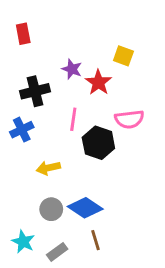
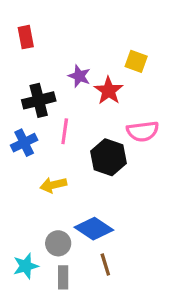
pink line: (73, 119) -> (65, 131), moved
gray circle: (51, 209) -> (58, 243), moved
cyan star: (23, 242) -> (26, 266), turned 30
gray rectangle: (57, 252) -> (63, 277), turned -54

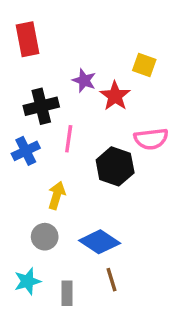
red rectangle: (26, 37) -> (27, 39), size x1.4
yellow arrow: (53, 185) -> (57, 195), turned 120
gray circle: (58, 243) -> (45, 237), moved

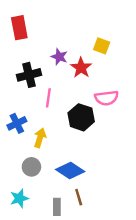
blue cross: (26, 151) -> (17, 123), moved
gray rectangle: (67, 293) -> (57, 207), moved

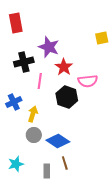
yellow square: (102, 46) -> (102, 38), moved, turned -32
purple star: (59, 57) -> (49, 47), size x1.5
red star: (81, 68) -> (64, 67), moved
gray circle: (31, 167) -> (34, 135), moved

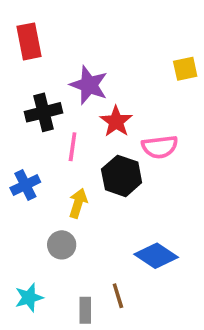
yellow arrow: (33, 114) -> (78, 203), moved
blue diamond: (58, 141) -> (156, 256), moved

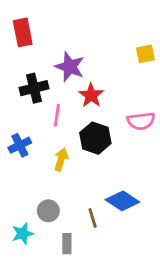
pink semicircle: (160, 147) -> (141, 121), moved
gray circle: (62, 245) -> (48, 211), moved
brown line: (118, 296) -> (93, 218), moved

